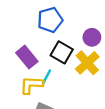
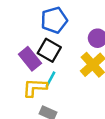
black square: (62, 52) -> (49, 50), moved

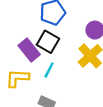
yellow L-shape: (35, 88) -> (17, 78), moved

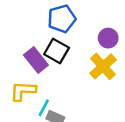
cyan line: (49, 70) -> (44, 108), moved

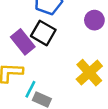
yellow cross: (103, 66) -> (89, 73), moved

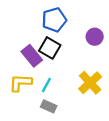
cyan line: (30, 89) -> (46, 85), moved

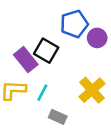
blue pentagon: (54, 20) -> (74, 24), moved
gray rectangle: (49, 106) -> (58, 117), moved

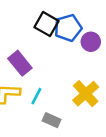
black square: (46, 51) -> (46, 24), moved

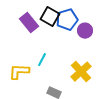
purple rectangle: (20, 63) -> (29, 23), moved
cyan line: (36, 96) -> (42, 60), moved

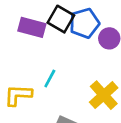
purple rectangle: (29, 23) -> (32, 27), turned -36

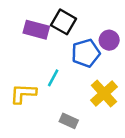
blue pentagon: (84, 23) -> (86, 53), moved

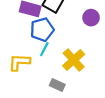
blue pentagon: (86, 53) -> (42, 30), moved
yellow cross: (104, 94) -> (74, 60), moved

